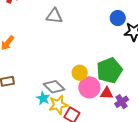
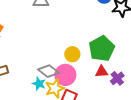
pink circle: (89, 87) -> (65, 75), moved

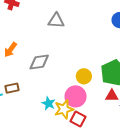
gray diamond: (49, 71) -> (39, 62), moved, turned -50

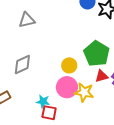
yellow star: (64, 109) -> (84, 92), moved, turned -30
red square: (78, 119) -> (49, 113), moved

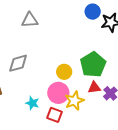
yellow star: (84, 92) -> (74, 101), turned 30
red square: (49, 113) -> (55, 115), moved

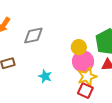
pink circle: (58, 93) -> (83, 61), moved
red square: (55, 115) -> (85, 91), moved

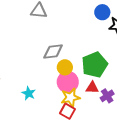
gray diamond: (33, 36) -> (53, 51), moved

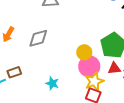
gray diamond: (53, 51) -> (38, 38), moved

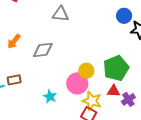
pink circle: (89, 66) -> (77, 83), moved
yellow star: (94, 81) -> (92, 101), turned 30

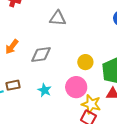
yellow circle: (86, 71) -> (85, 62), moved
cyan star: (50, 96) -> (45, 90), moved

